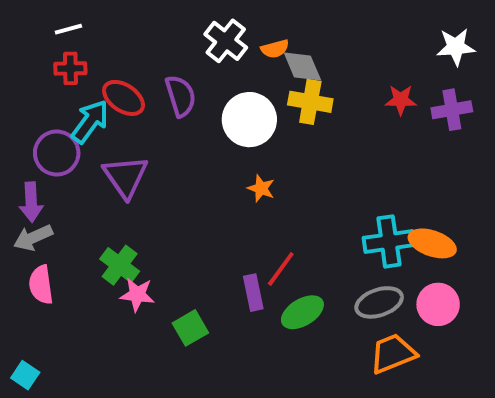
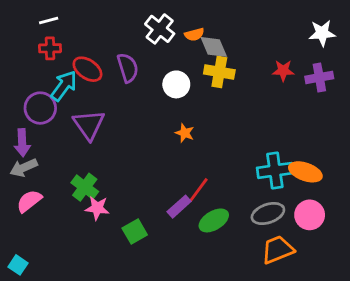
white circle: (249, 120) -> (176, 84), size x0.7
pink semicircle: (41, 285) -> (29, 201), turned 60
purple rectangle: (253, 293) -> (179, 207), turned 60

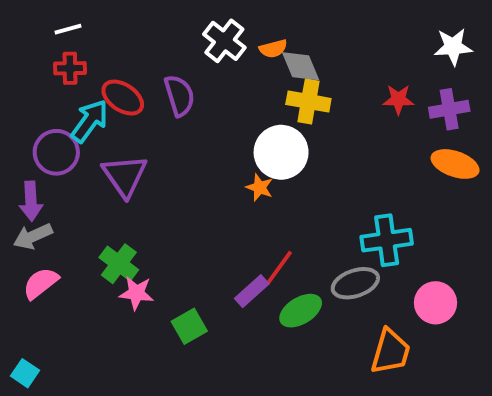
white circle: (176, 84) -> (281, 152), moved, size x1.4
orange ellipse: (305, 172) -> (455, 164), moved
gray ellipse: (268, 214) -> (355, 283), moved
orange trapezoid: (278, 250) -> (391, 352), turned 128

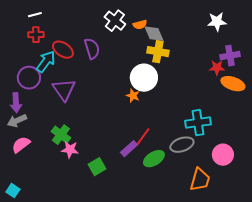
white star: (453, 47) -> (217, 22), moved
red star: (398, 99) -> (217, 68), moved

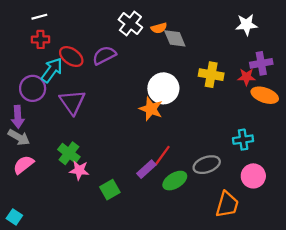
purple semicircle: (92, 49) -> (104, 55), turned -100
yellow cross: (158, 52) -> (211, 75), moved
orange star: (133, 96) -> (151, 109), size x1.5
gray arrow: (17, 121) -> (19, 137), turned -126
cyan cross: (198, 123) -> (243, 140), moved, size x0.7

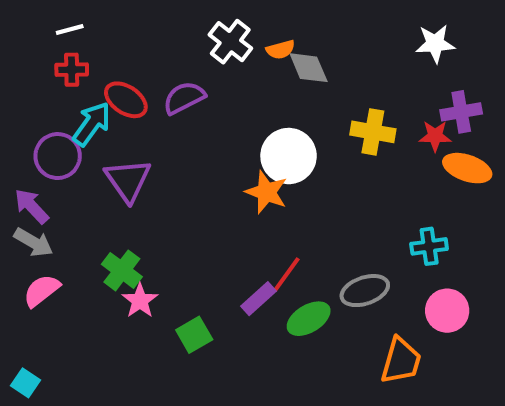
purple arrow: (18, 117) -> (32, 206), turned 140
pink star: (79, 170) -> (140, 301), turned 30

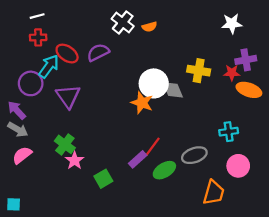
gray diamond: (309, 68) -> (173, 90), moved
cyan square: (25, 383) -> (14, 204), turned -32

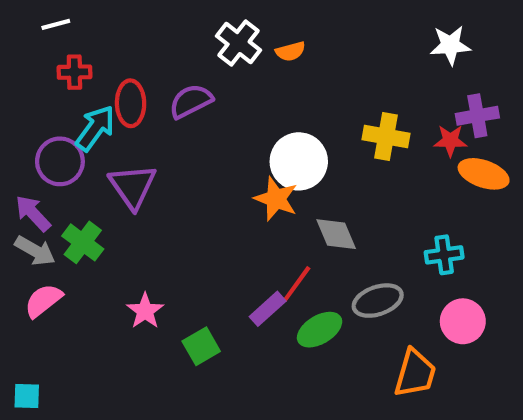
white line: (37, 16) -> (56, 24), moved
red ellipse: (67, 54) -> (131, 103), turned 55
gray diamond: (173, 90) -> (336, 234), moved
green cross: (65, 144) -> (83, 242), moved

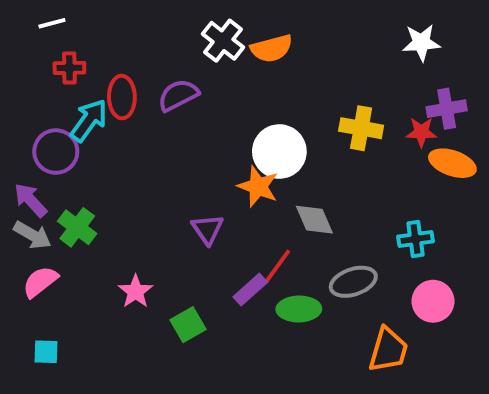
orange semicircle: (290, 51) -> (272, 48), size x1.5
purple triangle: (133, 186) -> (207, 229), moved, size x0.7
green ellipse: (320, 330) -> (299, 309), turned 30
cyan square: (27, 396) -> (46, 352), moved

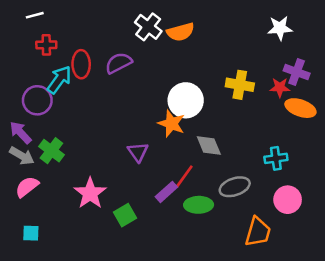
purple cross: (447, 109) -> (297, 72), turned 30
pink star: (136, 291) -> (90, 193), size x1.4

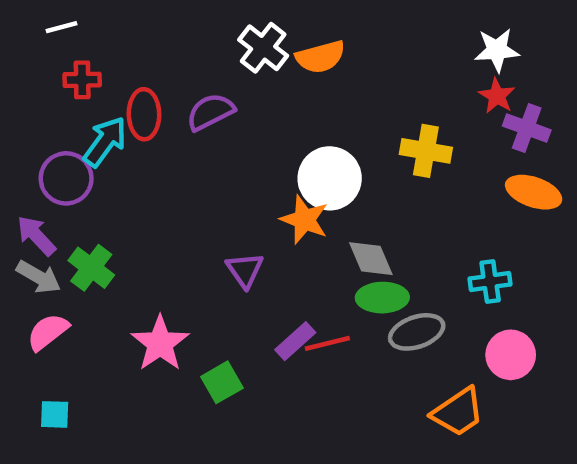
red star: (280, 87) -> (497, 96), moved, turned 30
red line: (184, 176) -> (327, 343), moved, turned 40
green ellipse: (199, 205) -> (382, 298), moved
orange trapezoid: (258, 232) -> (458, 412), turned 40

